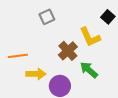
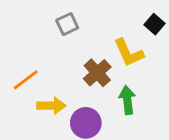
orange line: (18, 56) -> (26, 80), turned -30
green arrow: (89, 70) -> (127, 100), turned 42

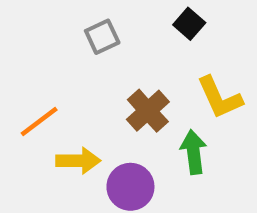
black square: (155, 24) -> (189, 24), moved
yellow L-shape: (129, 53) -> (220, 98), moved

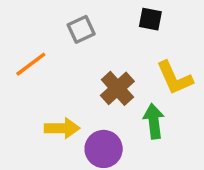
black square: (189, 24) -> (150, 19), turned -30
orange line: (39, 122) -> (31, 64), moved

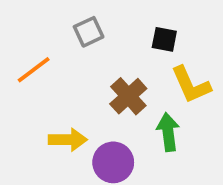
black square: (150, 19) -> (164, 39), moved

